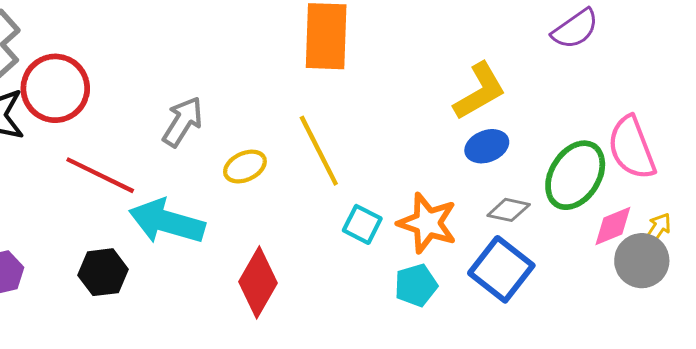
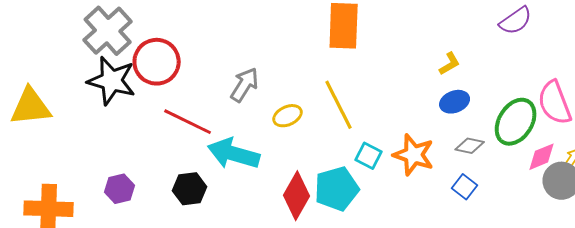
yellow L-shape: (480, 91) -> (450, 64), size x0.6
blue square: (501, 269) -> (465, 187), size x0.6
cyan pentagon: (416, 285) -> (337, 189), moved, size x1.5

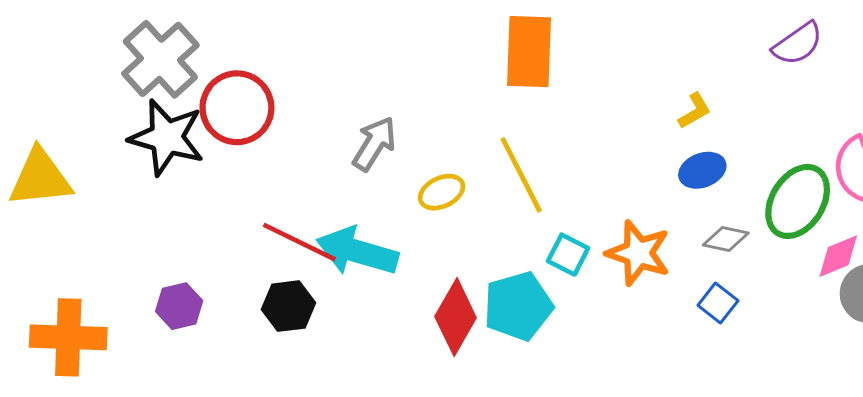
red line: (188, 122) -> (299, 242), moved

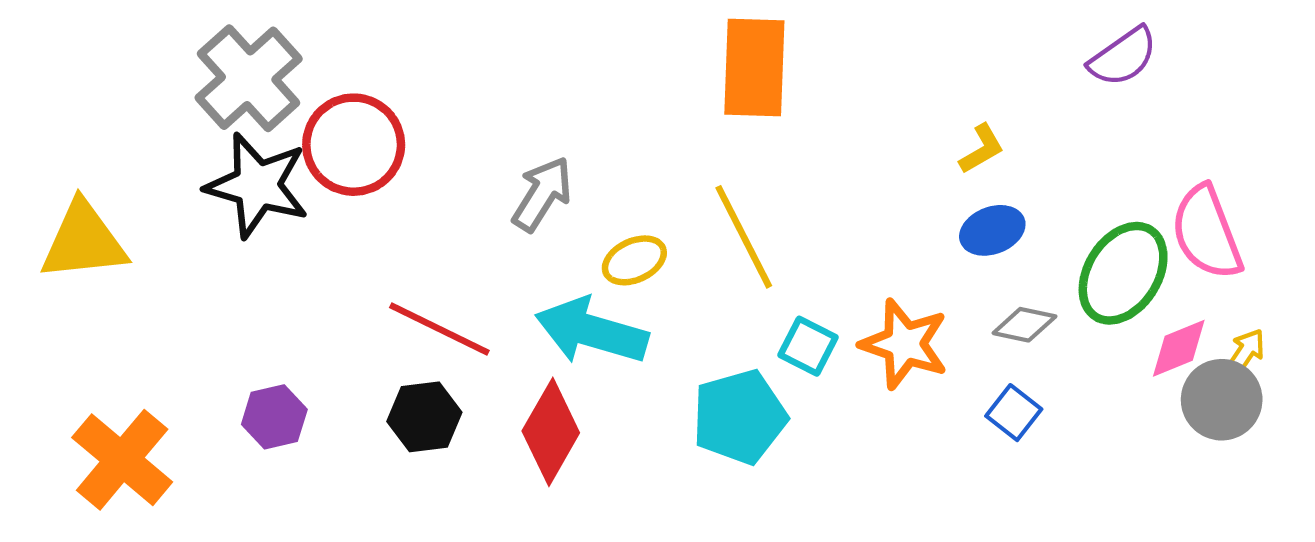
cyan arrow: (357, 251) -> (592, 331), moved
red diamond: (456, 317) -> (551, 432), moved
orange cross: (68, 337) -> (122, 460), turned 38

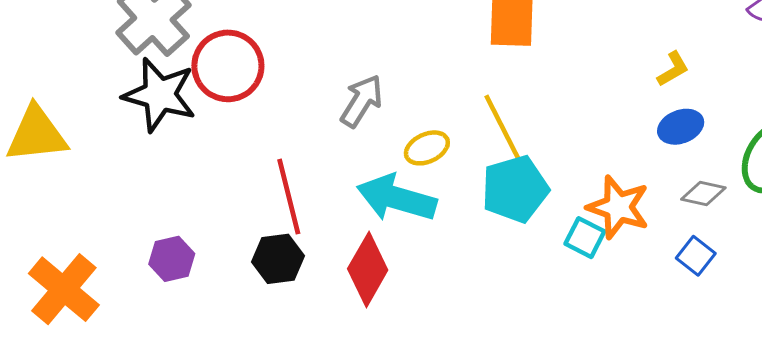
red line: (439, 329) -> (289, 197), turned 50
cyan square: (808, 346) -> (585, 238), moved
cyan pentagon: (739, 417) -> (515, 189), moved

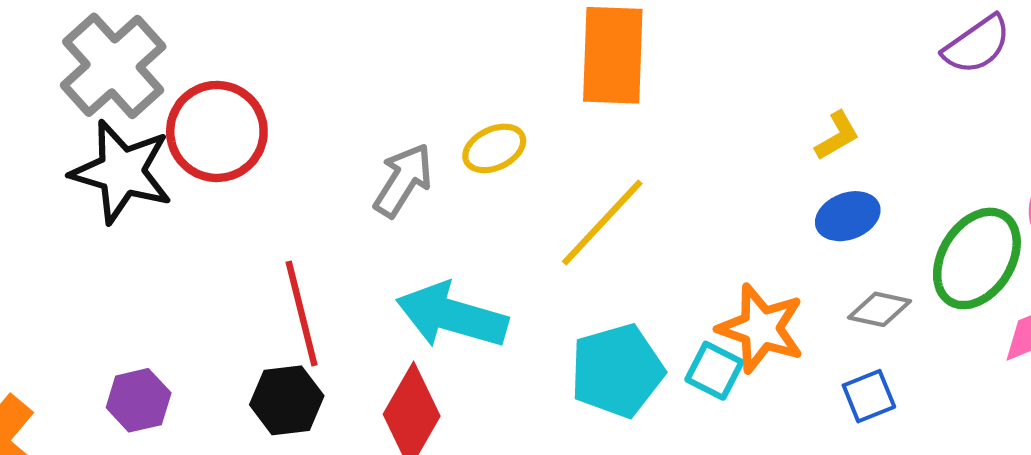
yellow line: (504, 131) -> (602, 223), turned 70
yellow ellipse: (427, 148) -> (494, 148), moved
cyan pentagon: (515, 189) -> (617, 371), moved
blue square: (696, 256) -> (869, 396), turned 30

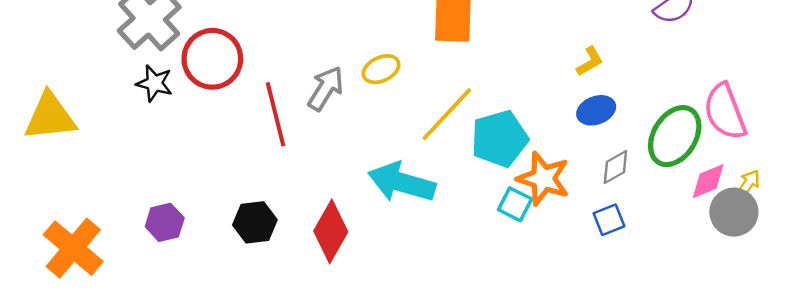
black star: (122, 172) -> (154, 83), size x0.6
gray diamond: (880, 309) -> (615, 167), turned -42
red line: (302, 314) -> (275, 114), moved
cyan arrow: (452, 316) -> (402, 182), moved
cyan pentagon: (617, 371) -> (500, 139), moved

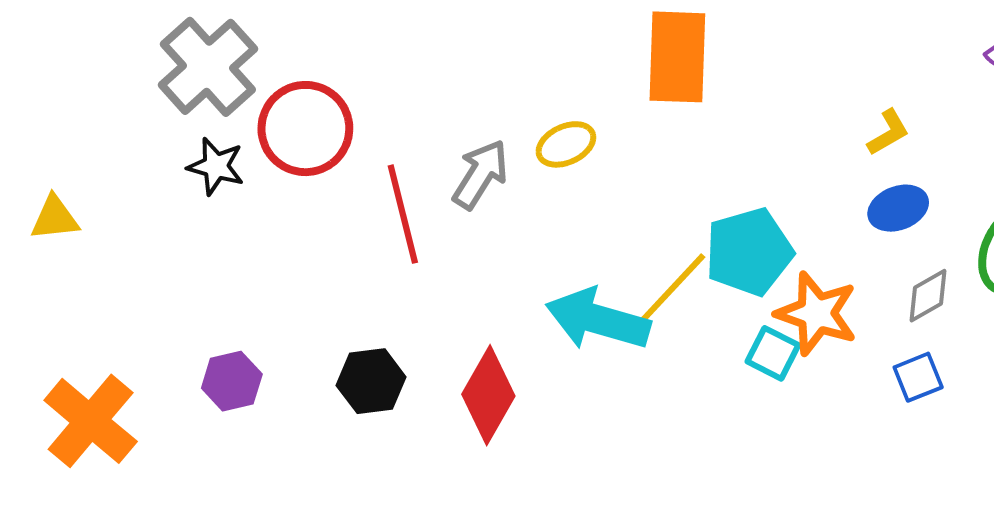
yellow line: (447, 114) -> (667, 294), moved
yellow triangle: (50, 117) -> (55, 218), size x0.6

